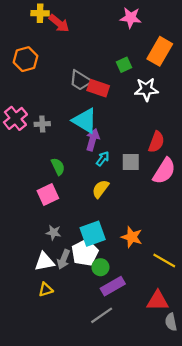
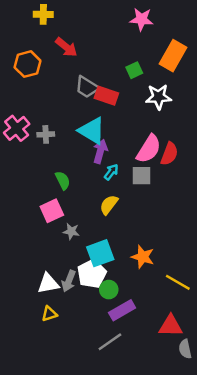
red arrow: (59, 23) -> (66, 47), moved
pink semicircle: (164, 171) -> (149, 149), moved
gray star: (53, 233) -> (71, 231), moved

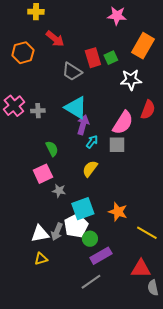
red rectangle: (106, 96) -> (93, 58), moved, turned 54
red semicircle: (169, 154) -> (148, 110), moved

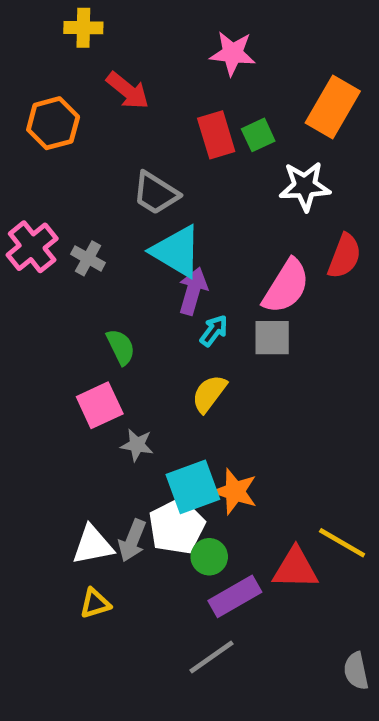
pink star: (117, 16) -> (233, 53), moved
gray trapezoid: (72, 72) -> (156, 193), moved
gray cross: (38, 111) -> (88, 258), turned 32
orange star: (118, 212) -> (235, 491), moved
red triangle: (141, 269) -> (295, 568), moved

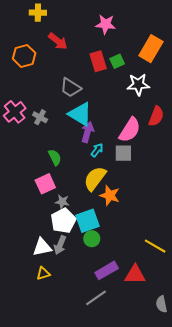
yellow semicircle: (209, 394) -> (95, 178), size x1.4
orange star: (235, 491) -> (110, 195), moved
white pentagon: (177, 526) -> (63, 221), moved
green circle: (209, 557) -> (92, 239), moved
red triangle: (295, 568) -> (135, 275), moved

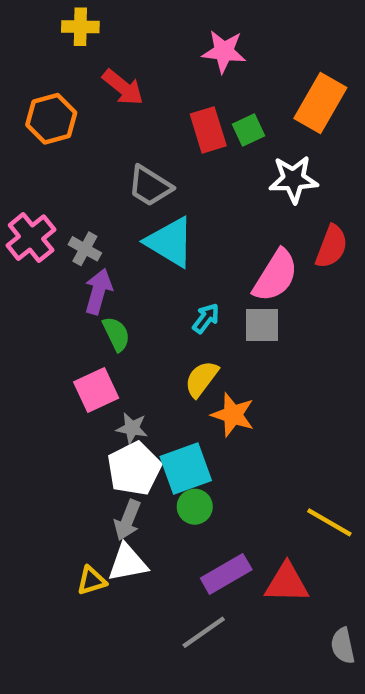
purple arrow: (88, 132) -> (98, 291), moved
yellow semicircle: (95, 178) -> (201, 379), size x0.7
white triangle: (42, 247) -> (127, 563), moved

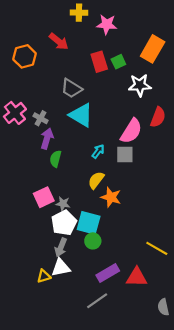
yellow cross: (80, 27) -> (79, 13), moved
green semicircle: (116, 334) -> (55, 159), turned -140
pink square: (96, 390) -> (44, 197), moved
cyan square: (186, 469) -> (89, 223), turned 35

